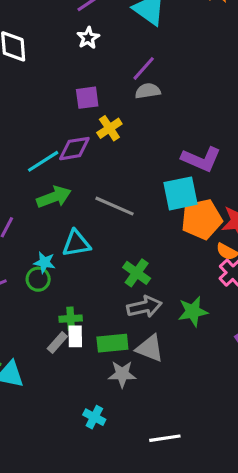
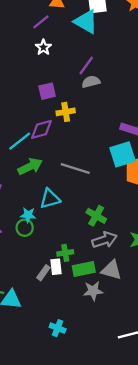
yellow cross: (109, 128) -> (66, 112), turned 30
green cross: (71, 319) -> (65, 253), moved
cyan cross: (94, 417) -> (58, 328), moved

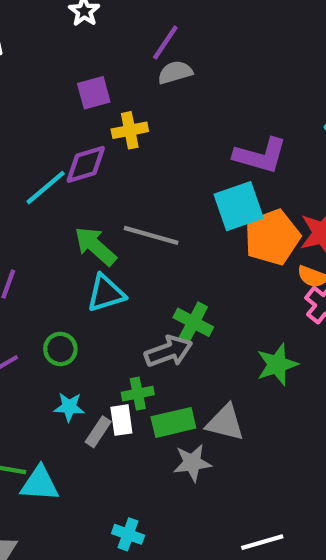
green arrow: (30, 166) -> (95, 246), moved, turned -110
cyan star: (28, 215) -> (69, 407), moved
gray arrow: (104, 240) -> (169, 351), moved

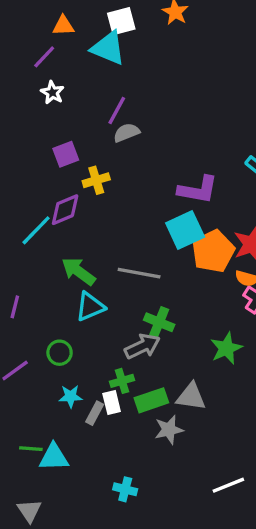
gray line: (151, 235) -> (139, 273), moved

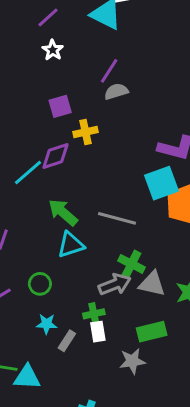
gray triangle: (191, 397) -> (152, 284), moved
green rectangle: (151, 400) -> (152, 332), moved
white rectangle: (112, 402) -> (98, 332), moved

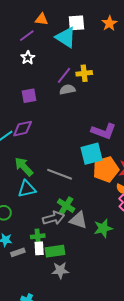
yellow cross: (86, 132) -> (84, 73), moved
green rectangle: (152, 332) -> (55, 251), moved
gray rectangle: (67, 341) -> (18, 252), turned 32

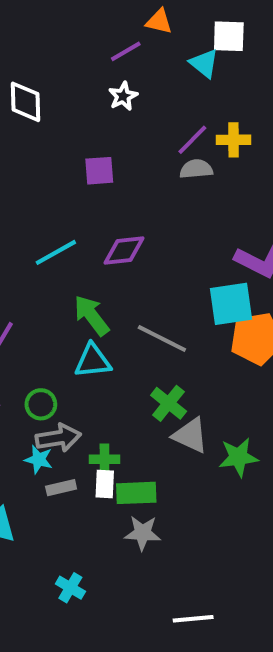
cyan triangle: (66, 37) -> (204, 63), size x0.7
purple square: (29, 96) -> (99, 171), moved
purple diamond: (23, 129) -> (124, 251), moved
gray arrow: (54, 218) -> (58, 438), moved

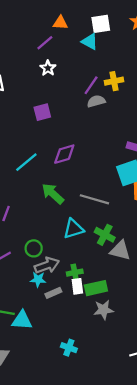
cyan triangle: (93, 361) -> (73, 229), moved

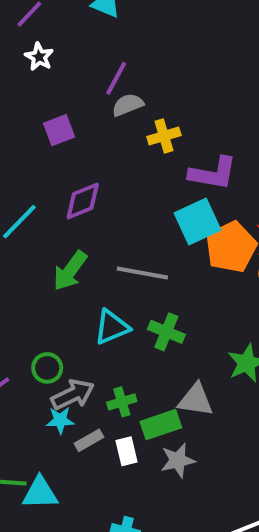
yellow cross: (114, 81) -> (164, 136), moved
purple square: (42, 112) -> (59, 130), moved
green arrow: (53, 194) -> (70, 271), turned -90
gray triangle: (120, 250) -> (196, 400), moved
white rectangle: (77, 286) -> (126, 451), moved

